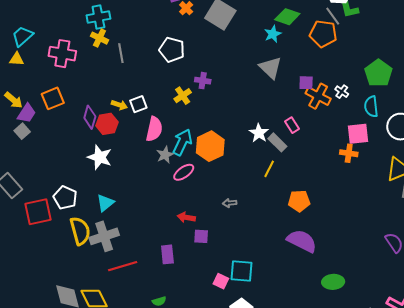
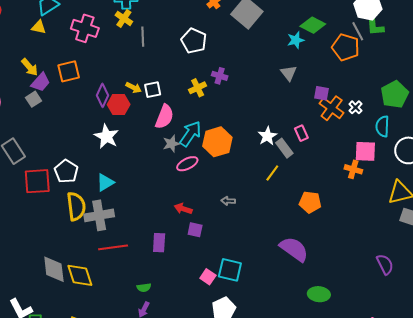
gray triangle: (271, 68) -> (289, 73), size x0.7
orange pentagon: (299, 201) -> (310, 202), moved

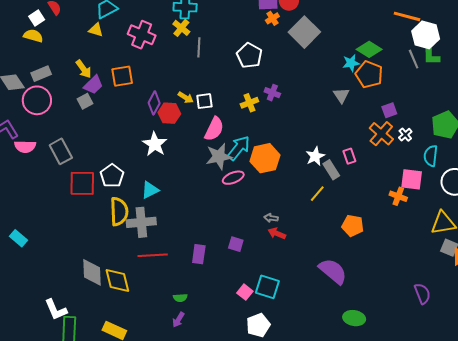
orange pentagon: (346, 47) -> (369, 74), moved
purple square: (322, 93) -> (389, 110), moved, turned -35
gray star: (171, 144) -> (219, 156), size x1.5
red arrow: (183, 209) -> (277, 233), moved

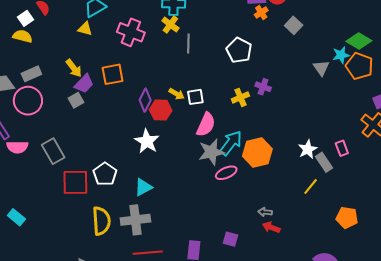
gray square: (304, 32) -> (294, 25), size x0.6
gray triangle: (341, 95) -> (321, 68), moved
yellow semicircle: (119, 211) -> (101, 221), moved
cyan rectangle: (19, 238) -> (16, 217), moved

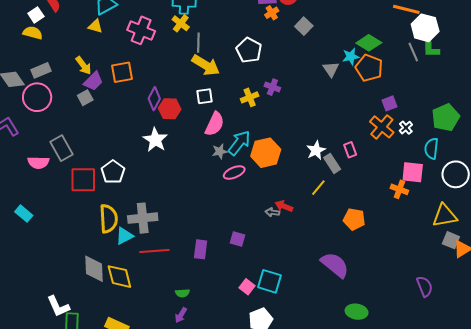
yellow arrow: (177, 94) -> (206, 65), moved, size x1.8
pink semicircle: (17, 147) -> (38, 162), moved
gray star: (211, 152) -> (220, 151), size x0.6
cyan triangle: (143, 187) -> (124, 236), moved
red arrow: (271, 227) -> (284, 206), moved

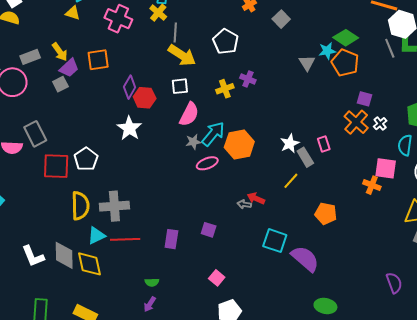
gray rectangle: (41, 70) -> (30, 57), moved
purple square: (390, 103) -> (365, 99), turned 35
cyan triangle: (124, 236) -> (96, 235), moved
cyan square: (269, 281) -> (275, 241), moved
white L-shape: (58, 306) -> (33, 256), moved

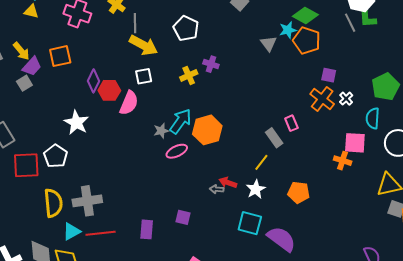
pink semicircle: (189, 114) -> (129, 103), moved
white star: (129, 128) -> (76, 123), moved
white star: (290, 144) -> (256, 189), moved

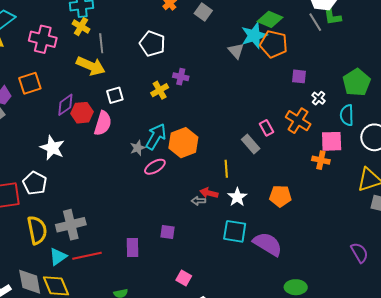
cyan star: (288, 30) -> (254, 35), size x1.5
yellow arrow: (143, 45) -> (91, 66), moved
purple diamond: (94, 81) -> (65, 105), turned 35
orange cross: (322, 99) -> (298, 121), moved
yellow line: (261, 162) -> (226, 169), moved, turned -36

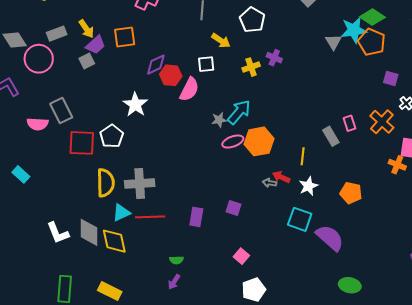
yellow arrow: (91, 66) -> (221, 41), moved, size x0.7
orange hexagon: (183, 143) -> (259, 141), moved

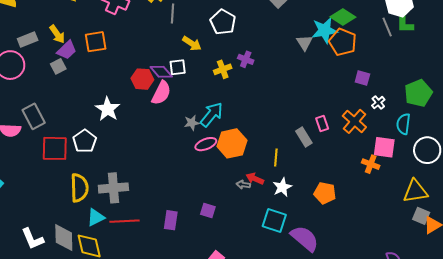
purple diamond: (156, 65) -> (161, 72), moved, turned 75

